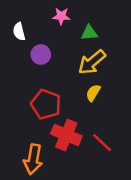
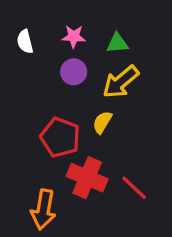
pink star: (61, 16) -> (74, 37), moved
purple circle: (41, 54) -> (74, 72), moved
yellow semicircle: (93, 93) -> (102, 122), moved

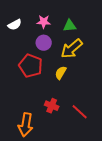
white semicircle: (25, 42) -> (15, 25), turned -104
red pentagon: (60, 137) -> (31, 66), moved
red cross: (87, 178) -> (52, 106), size x0.6

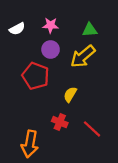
green triangle: (70, 26) -> (90, 30), moved
yellow semicircle: (61, 73) -> (70, 94), moved

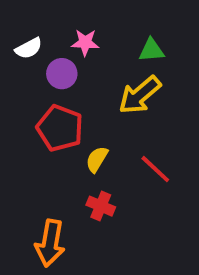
purple circle: (51, 49) -> (62, 74), moved
yellow semicircle: (70, 94) -> (97, 159), moved
red line: (92, 129) -> (155, 169), moved

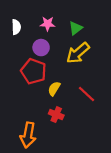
white semicircle: (29, 48) -> (16, 27), turned -64
green triangle: (151, 50) -> (76, 28), moved, turned -32
purple circle: (62, 74) -> (41, 48), moved

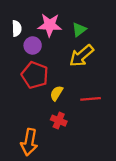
pink star: (48, 24) -> (50, 25), size x1.5
purple circle: (41, 48) -> (33, 45), moved
red line: (86, 94) -> (91, 99), turned -48

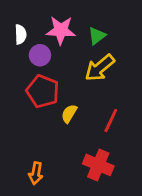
red line: (91, 99) -> (111, 120), turned -60
red cross: (59, 121) -> (98, 165), moved, size x1.5
orange arrow: (29, 142) -> (36, 173), size x0.7

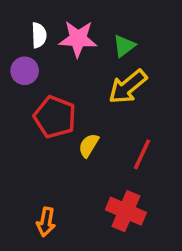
white semicircle: (21, 34) -> (39, 35), moved
purple circle: (40, 55) -> (25, 71), moved

